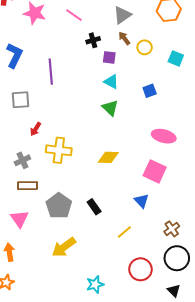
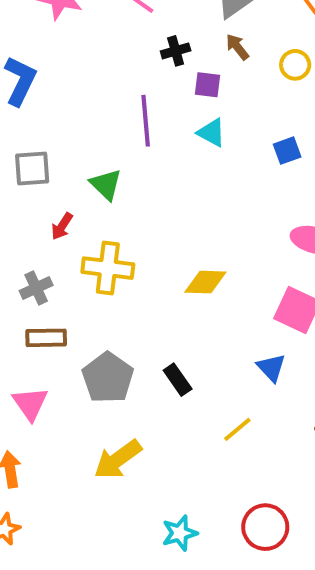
yellow circle: (145, 47) -> (295, 65), moved
purple line: (51, 72) -> (146, 121), moved
green triangle: (110, 108) -> (106, 184), moved
red circle: (140, 269) -> (265, 527), moved

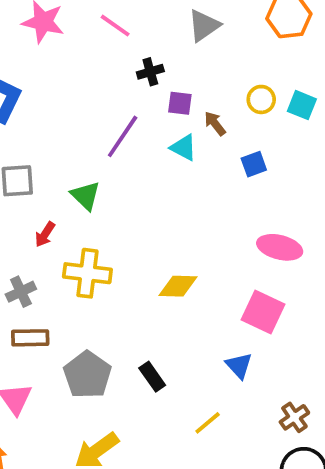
brown arrow: (237, 47) -> (215, 123), moved
yellow circle: (295, 65) -> (261, 99), moved
purple line: (146, 121) -> (123, 136), turned 39

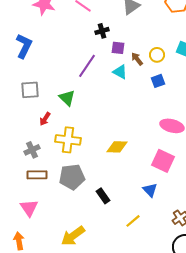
yellow circle: (261, 99) -> (157, 55), moved
gray pentagon: (87, 375) -> (72, 177), moved, turned 30

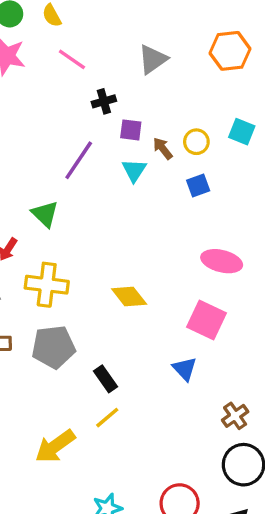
cyan triangle: (120, 72) -> (134, 170), turned 35
yellow diamond: (117, 147) -> (129, 296), turned 50
yellow line: (133, 221) -> (107, 418), moved

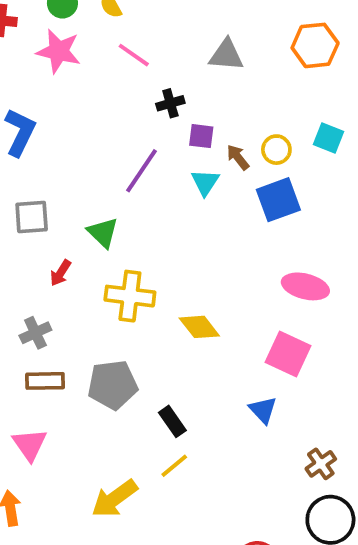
gray triangle: (153, 59) -> (226, 55), turned 40
blue square: (198, 185) -> (278, 200), size x1.6
yellow cross: (47, 285) -> (130, 296), moved

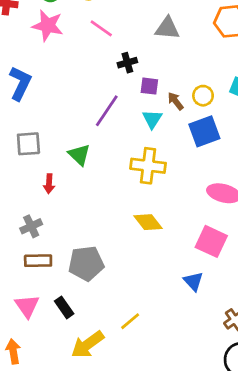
red arrow: (60, 273) -> (49, 184), turned -30
yellow cross: (130, 296) -> (148, 166), moved
black rectangle: (172, 421) -> (64, 307), moved

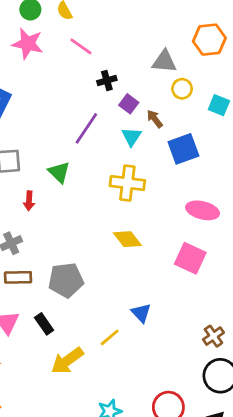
gray triangle: (167, 28) -> (164, 61), moved
purple square: (149, 86) -> (129, 104), turned 30
yellow circle: (203, 96) -> (182, 89), moved
blue triangle: (193, 281) -> (141, 313), moved

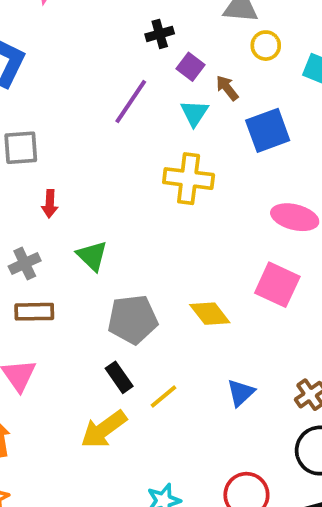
green triangle: (59, 172) -> (92, 256), moved
yellow diamond: (127, 239) -> (210, 314), moved
gray pentagon: (66, 280) -> (133, 319), moved
blue triangle: (141, 313) -> (241, 393), moved, turned 30
black rectangle: (44, 324) -> (119, 377), moved

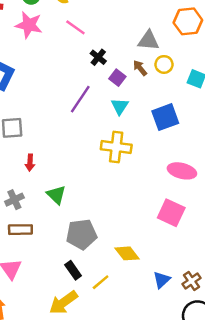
black cross: (160, 34) -> (98, 57), turned -35
brown arrow: (227, 88) -> (140, 68), moved
yellow diamond: (210, 314) -> (127, 253), moved
blue triangle: (241, 393) -> (162, 280), moved

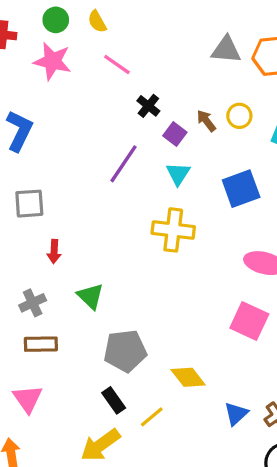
gray triangle: (148, 41) -> (226, 50), moved

